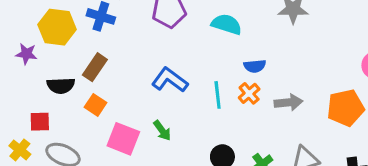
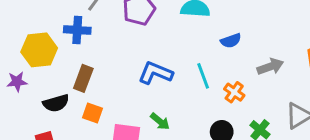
orange cross: (249, 93) -> (234, 92), moved

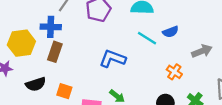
cyan line: (203, 76) -> (147, 38), moved, turned -36
brown rectangle: (83, 78) -> (55, 52), moved

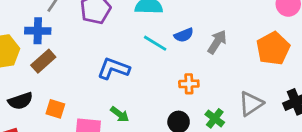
gray arrow: (202, 51) -> (217, 42), moved, turned -36
brown rectangle: (55, 52) -> (43, 61), turned 30
orange cross: (174, 72) -> (189, 84), turned -35

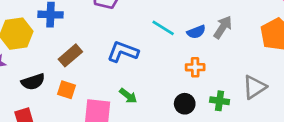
blue semicircle: (184, 35) -> (196, 32), moved
brown rectangle: (43, 61) -> (70, 55), moved
green cross: (215, 118) -> (220, 101), turned -30

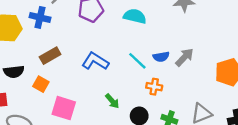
cyan line: (163, 28) -> (137, 61), moved
green arrow: (128, 96) -> (112, 101), moved

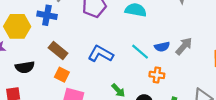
brown rectangle: (50, 56) -> (58, 51), turned 72
orange square: (41, 84) -> (62, 75), moved

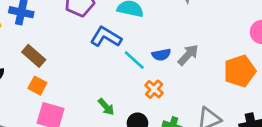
blue L-shape: (101, 54) -> (106, 37), moved
orange cross: (157, 75) -> (154, 89), turned 32

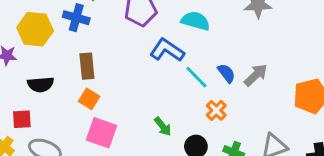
blue semicircle: (161, 55) -> (226, 73), turned -120
brown rectangle: (34, 56) -> (87, 66), turned 40

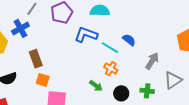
blue cross: (76, 18) -> (20, 28), turned -30
gray arrow: (256, 75) -> (152, 61), moved
orange cross: (216, 110) -> (111, 69), moved

